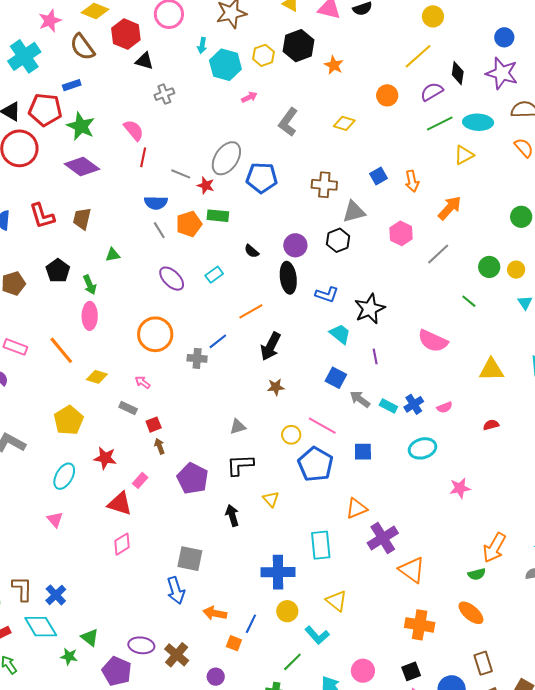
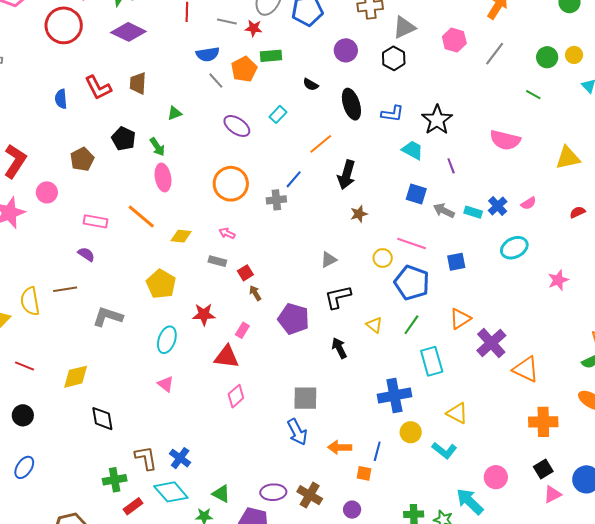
purple circle: (295, 245) -> (346, 50), moved
green line: (292, 662) -> (411, 325), moved

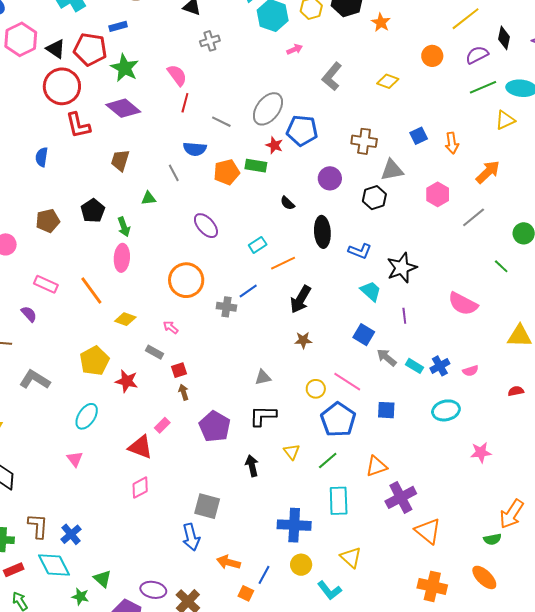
red star: (254, 28) -> (274, 145), moved
gray line: (216, 81) -> (174, 173), moved
red L-shape: (98, 88) -> (78, 125), moved
cyan rectangle: (278, 114) -> (258, 245), moved
red star: (204, 314) -> (127, 381), moved

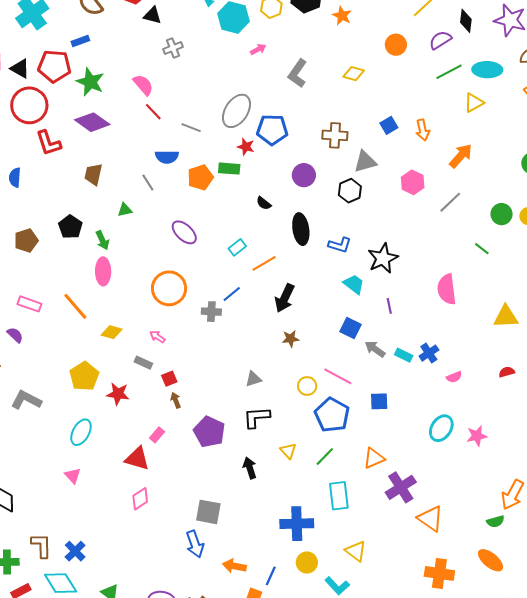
red line: (185, 103) -> (153, 112), turned -54
pink semicircle: (463, 304) -> (447, 289), turned 60
pink semicircle: (470, 371) -> (454, 377), moved
cyan ellipse: (446, 410) -> (441, 428), moved, turned -40

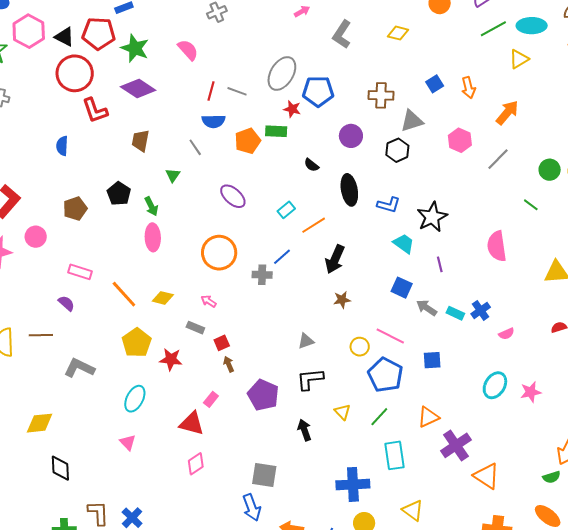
red line: (153, 112) -> (211, 91), moved, turned 60
green triangle: (125, 210) -> (173, 175), turned -42
orange line: (75, 306) -> (124, 294), moved

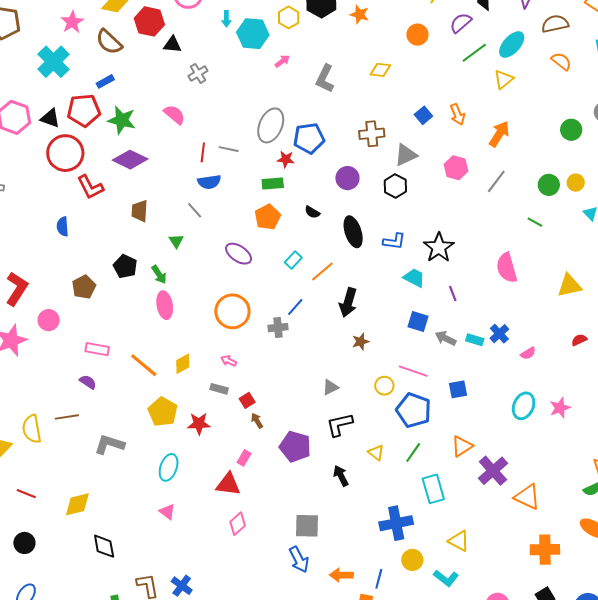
cyan ellipse: (532, 26) -> (512, 45), turned -40
orange pentagon: (248, 141) -> (268, 217), moved
yellow diamond: (163, 298) -> (183, 364), turned -35

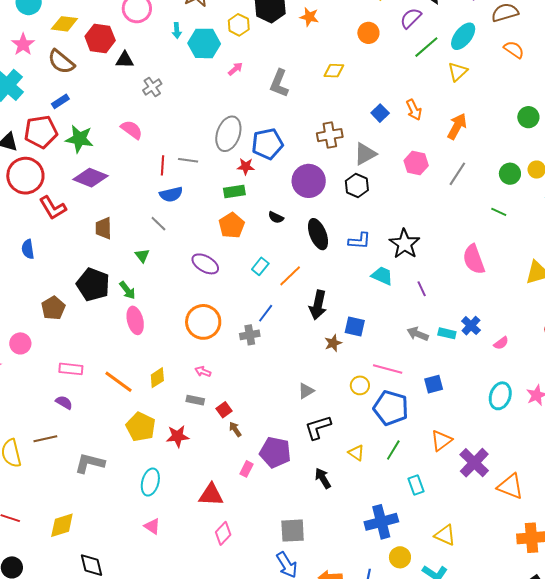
purple circle: (347, 178) -> (309, 181), size x1.4
black pentagon: (125, 266) -> (93, 285), size x1.4
blue square: (418, 322) -> (355, 327), moved
pink rectangle: (244, 458) -> (246, 469), moved
cyan rectangle: (433, 489) -> (416, 485), size x0.7

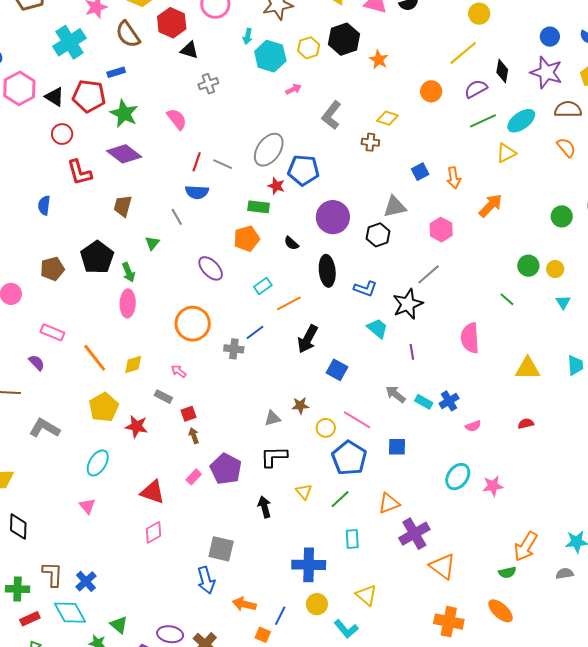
brown cross: (330, 135) -> (370, 142), moved, size x0.7
gray line: (457, 174) -> (429, 274), moved
red circle: (25, 176) -> (62, 134), size x0.6
brown star: (333, 343) -> (300, 406), moved

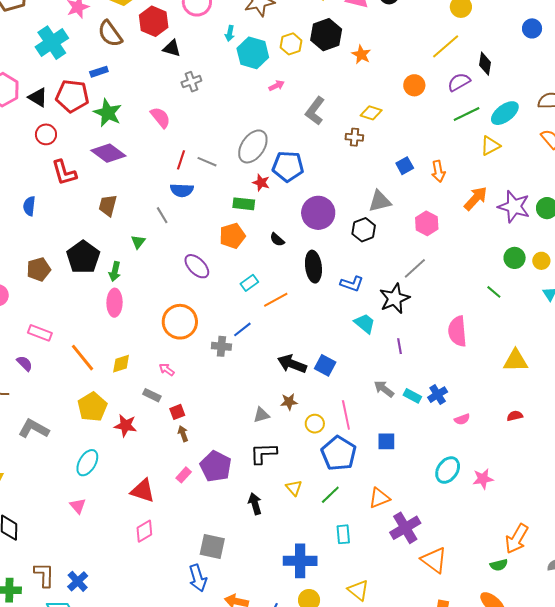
purple star: (546, 72) -> (514, 207), moved
green arrow: (128, 272) -> (115, 272), turned 36
black arrow: (308, 339) -> (292, 364), moved, turned 84
pink line: (357, 420) -> (346, 415), turned 48

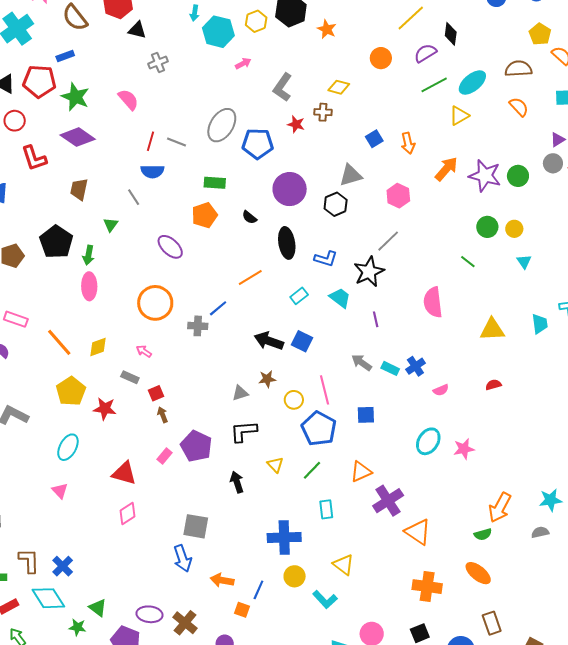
red star: (261, 183) -> (296, 124), moved
cyan rectangle: (249, 283) -> (299, 296), moved

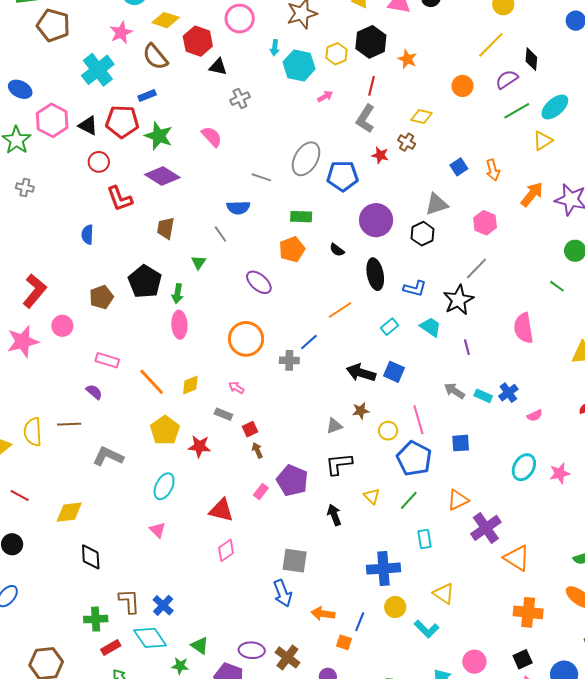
brown cross: (323, 112) -> (407, 142), turned 30
red line: (151, 141) -> (371, 86), moved

